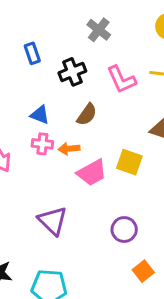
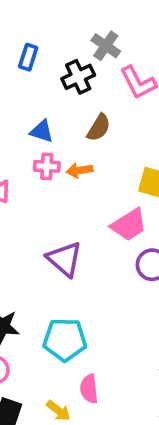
gray cross: (99, 30) -> (106, 46), moved
blue rectangle: (32, 53) -> (28, 57), turned 40
pink trapezoid: (92, 173) -> (129, 225), moved

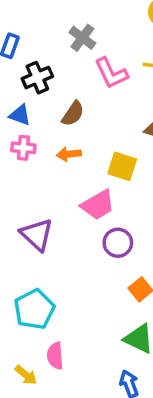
black cross: (78, 77) -> (37, 78), moved
orange arrow: (79, 170) -> (69, 154), moved
cyan pentagon: (65, 340) -> (34, 309), turned -30

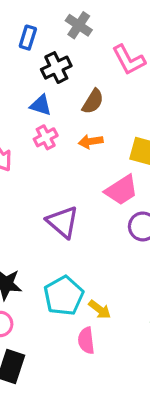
gray cross: (82, 38) -> (79, 25), moved
pink cross: (23, 148) -> (46, 137), turned -30
yellow arrow: (26, 375) -> (100, 309), moved

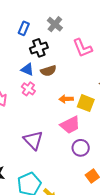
brown semicircle: (93, 101) -> (48, 71), moved, turned 35
pink cross: (46, 137) -> (28, 89), turned -32
orange arrow: (91, 141) -> (66, 99), moved

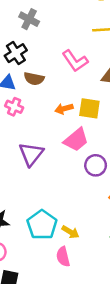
pink L-shape: (82, 48) -> (75, 61), moved
brown semicircle: (48, 71) -> (34, 79), turned 42
purple triangle: (33, 140) -> (31, 154), moved, turned 35

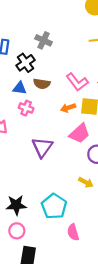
gray cross: (29, 19) -> (44, 40), moved
pink L-shape: (75, 61) -> (77, 82), moved
yellow arrow: (70, 232) -> (86, 182), moved

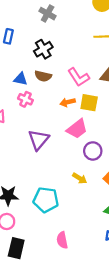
gray cross: (44, 40) -> (48, 14), moved
black cross: (25, 63) -> (43, 49), moved
cyan pentagon: (54, 206) -> (46, 200), turned -30
pink semicircle: (73, 232) -> (62, 240), moved

